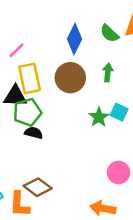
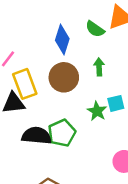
green pentagon: (27, 112) -> (62, 133), moved
cyan square: (119, 112) -> (116, 103), turned -30
black semicircle: (34, 133) -> (37, 136), size x1.6

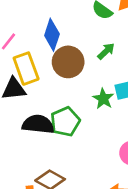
blue diamond: (62, 39) -> (52, 35), moved
green arrow: (99, 67) -> (106, 51), turned 48

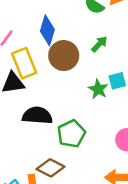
green pentagon: (65, 122) -> (71, 134), moved

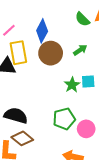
black semicircle: (37, 116) -> (16, 116), moved
green pentagon: (71, 134) -> (64, 119), moved

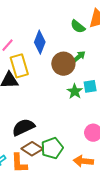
brown circle: (51, 53) -> (63, 64), moved
black semicircle: (16, 116) -> (23, 127), turned -35
green pentagon: (64, 119) -> (52, 148), moved

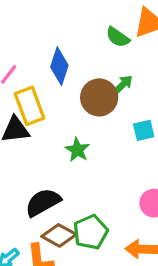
green star: (75, 91) -> (77, 150), moved

